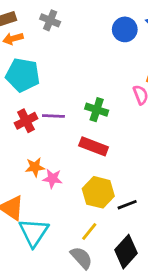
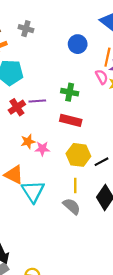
blue circle: (125, 29) -> (78, 44), moved
yellow line: (89, 231) -> (75, 185), turned -32

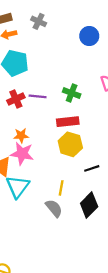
blue circle: (78, 44) -> (89, 36), moved
red rectangle: (71, 120) -> (68, 122), turned -30
pink star: (42, 149) -> (22, 154), moved, size x1.5
yellow hexagon: (78, 155) -> (70, 144), moved

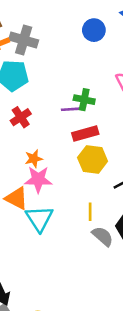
gray cross: (39, 21) -> (24, 40), moved, size x1.5
purple line: (38, 96) -> (71, 109), moved
gray semicircle: (54, 208) -> (103, 236), moved

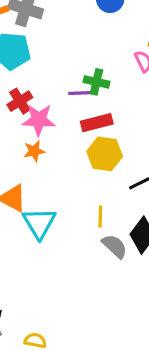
pink star: (38, 179) -> (39, 120), moved

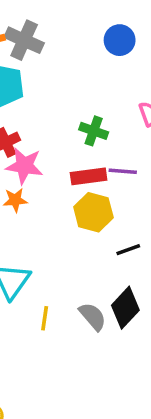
purple line: (81, 93) -> (123, 171), moved
yellow line: (100, 216) -> (45, 318), moved

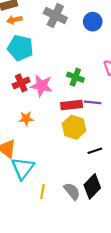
gray cross: (24, 40) -> (55, 16), moved
pink star: (24, 166) -> (41, 86), moved

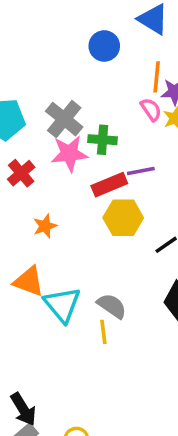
gray cross: (55, 16) -> (64, 119), moved, turned 30
pink star: (41, 86) -> (69, 154), moved
gray semicircle: (72, 191) -> (112, 306), moved

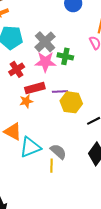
purple line: (141, 171) -> (60, 92), moved
red rectangle: (109, 185) -> (35, 88), moved
cyan triangle: (62, 305) -> (30, 147), turned 40

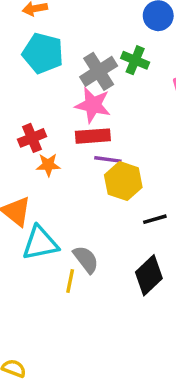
green cross: (65, 56) -> (135, 60), moved
red cross: (17, 69) -> (32, 138), moved
red rectangle: (35, 88) -> (93, 136), moved

